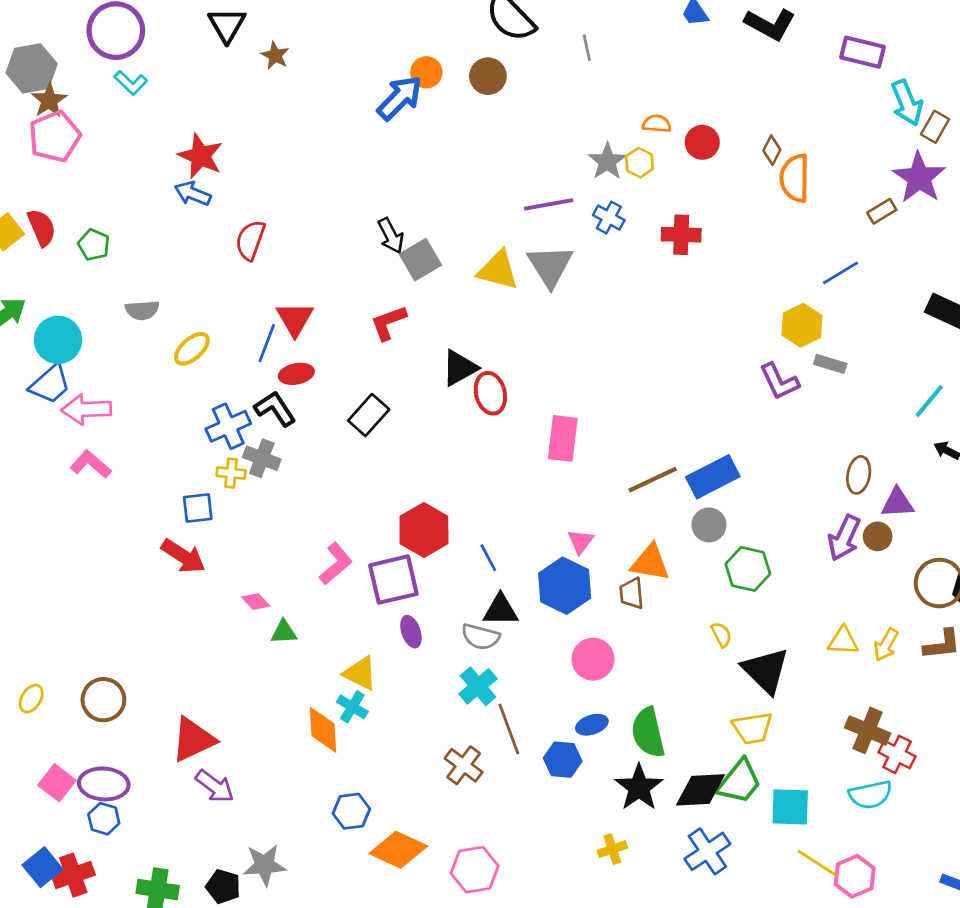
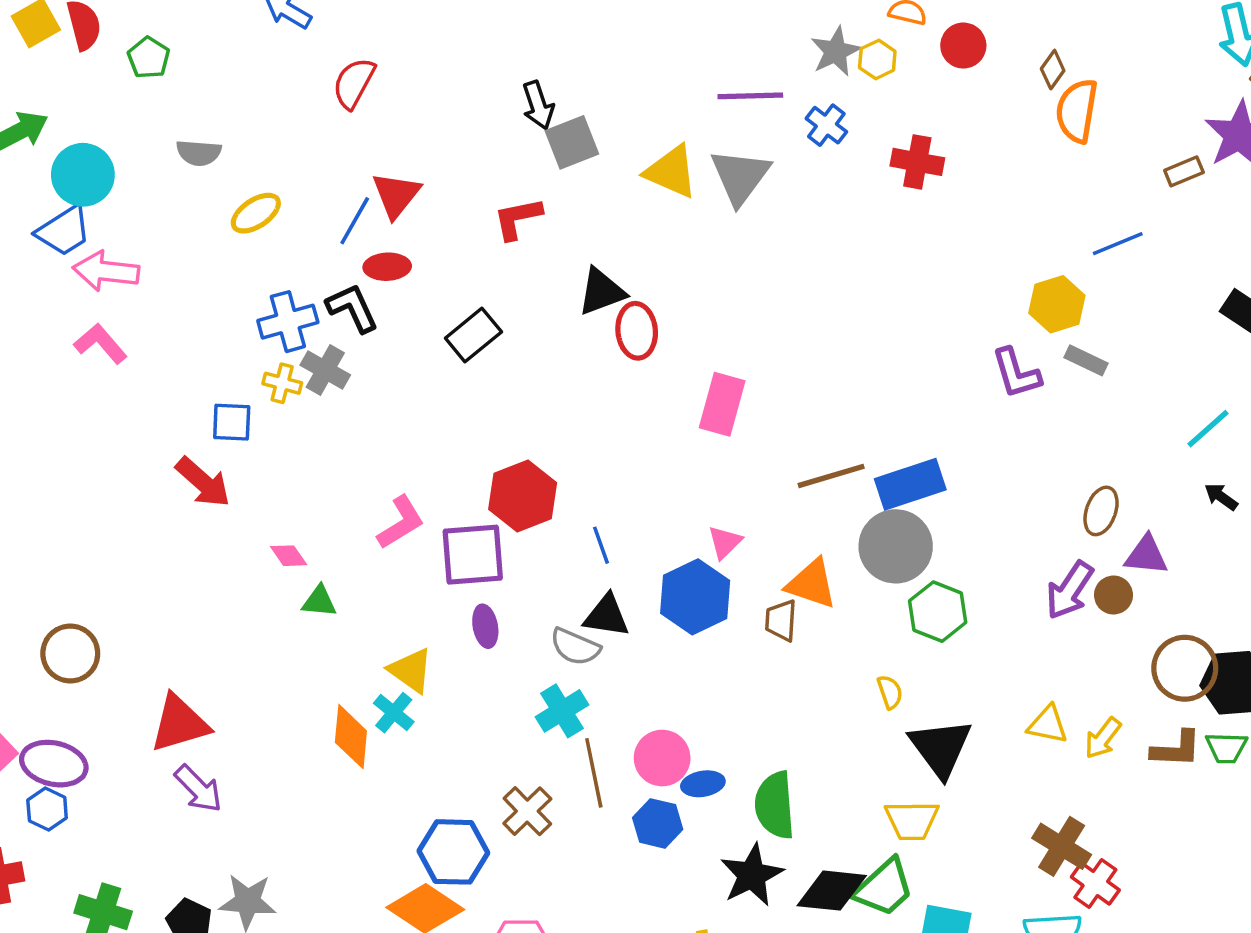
gray circle: (709, 525) -> (896, 546), size x1.6
pink circle: (593, 659) -> (662, 758), moved
blue hexagon: (351, 811) -> (453, 852), moved, size x1.4

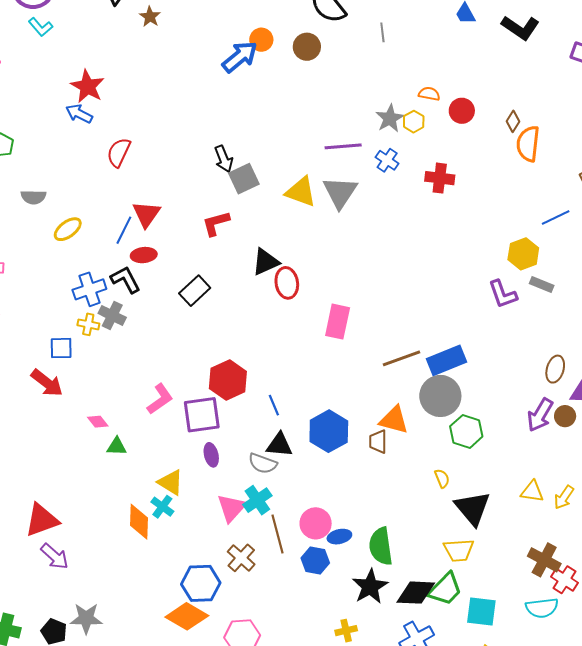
pink triangle: (725, 542) -> (232, 508), moved, size x1.5

